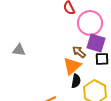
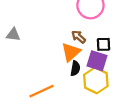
purple square: (96, 43) -> (97, 61), moved

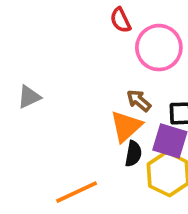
gray triangle: (13, 35) -> (29, 97), turned -32

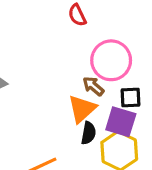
pink circle: (159, 48) -> (111, 60), moved

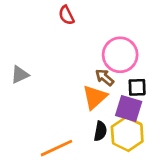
red semicircle: (77, 15) -> (66, 15), moved
black semicircle: (89, 133) -> (100, 131), moved

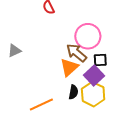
brown arrow: (105, 77) -> (76, 53), size x1.5
purple square: (129, 109) -> (94, 76), turned 30

